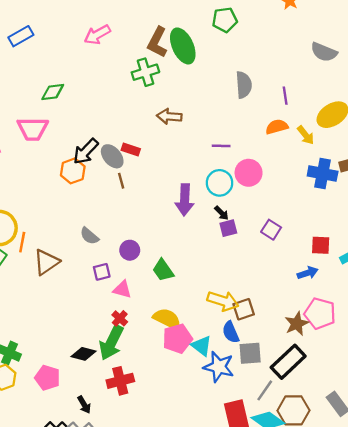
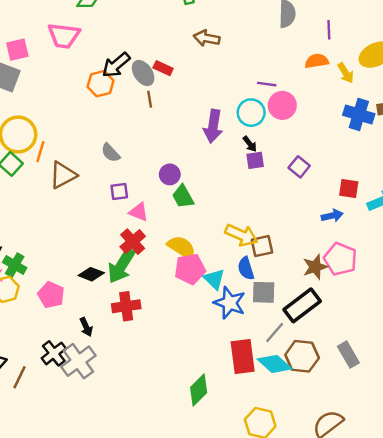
purple line: (221, 146) -> (267, 84), moved
purple circle: (130, 250) -> (170, 174), moved
red cross: (120, 318) -> (133, 242), size x1.5

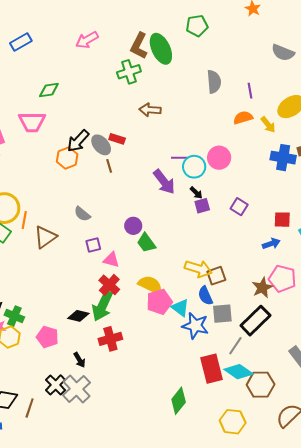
purple line: (267, 84) -> (179, 158), moved
purple arrow: (213, 126) -> (164, 182), turned -40
brown hexagon: (302, 356) -> (261, 385), moved

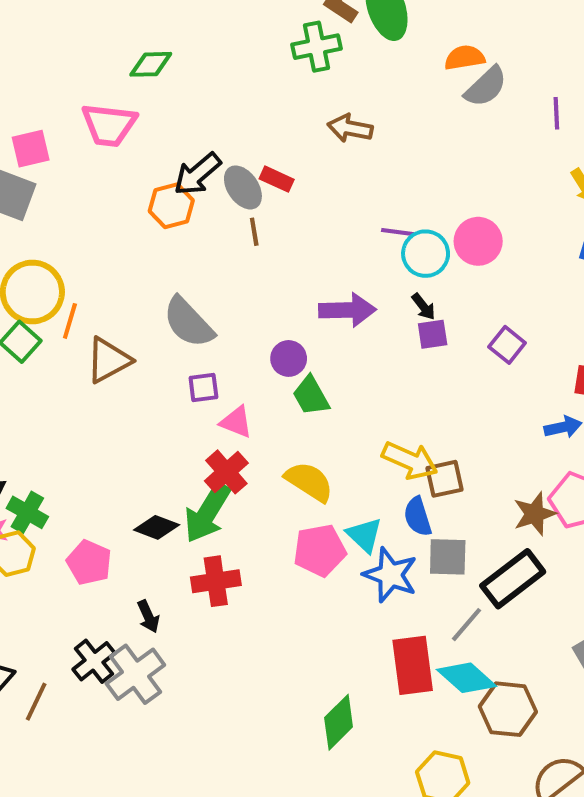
gray semicircle: (214, 82) -> (486, 87), turned 45
orange semicircle: (243, 118) -> (465, 58), moved
purple arrow: (164, 182) -> (347, 310), moved, turned -60
gray semicircle: (82, 214) -> (188, 322), size x1.6
pink pentagon: (159, 302) -> (320, 550), moved

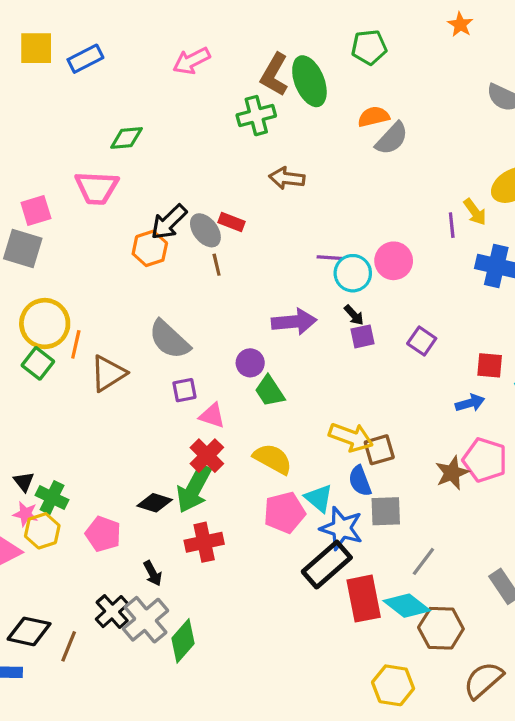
purple line: (556, 113) -> (452, 225), moved
black rectangle: (513, 579) -> (327, 565), moved
gray line: (467, 625) -> (423, 561), moved
green diamond: (339, 722) -> (183, 641), moved

